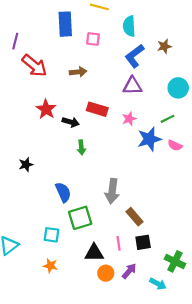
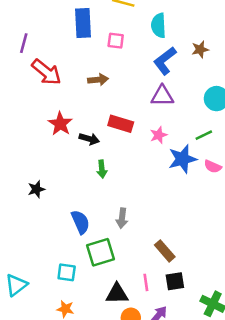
gray arrow: (112, 191) -> (122, 218), moved, size x0.7

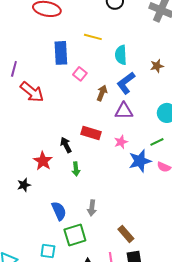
pink square: (116, 41) -> (80, 74), moved, turned 32
brown star: (200, 49) -> (157, 66), moved
brown arrow: (98, 80) -> (102, 93), moved, turned -63
red star: (60, 124) -> (43, 161), moved
black arrow: (89, 139) -> (66, 145), turned -133

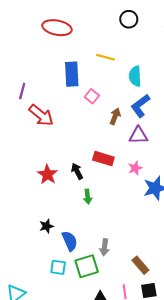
red star: (43, 161) -> (48, 174), moved
black star: (24, 185) -> (46, 226), moved
gray arrow: (92, 208) -> (105, 247), moved
cyan square: (48, 251) -> (58, 267), moved

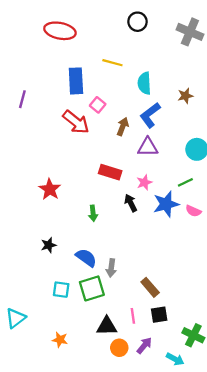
red arrow: (41, 115) -> (76, 122), moved
black arrow: (77, 171) -> (131, 203), moved
blue semicircle: (70, 241) -> (86, 258), moved, turned -30

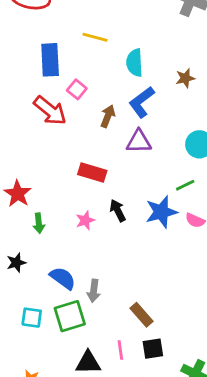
pink star: (144, 182) -> (85, 220), moved
green arrow: (93, 213) -> (39, 223), moved

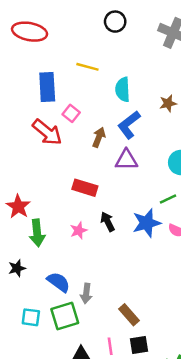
green arrow: (39, 223) -> (37, 233), size x1.5

